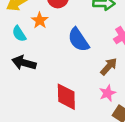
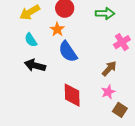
orange star: (40, 20) -> (57, 29), moved
blue semicircle: (78, 40) -> (68, 52), moved

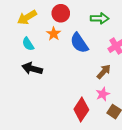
blue semicircle: (68, 52) -> (79, 43), moved
red diamond: (72, 95) -> (81, 109), moved, turned 35

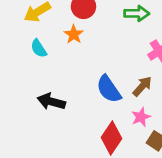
blue semicircle: (79, 43) -> (109, 89), moved
black arrow: (32, 69) -> (51, 102), moved

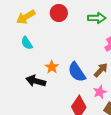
orange star: (74, 34) -> (52, 67), moved

